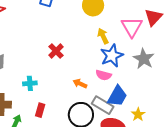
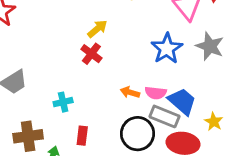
yellow arrow: (103, 36) -> (97, 29), moved, turned 84
pink semicircle: (104, 75) -> (156, 93), moved
blue trapezoid: (117, 96) -> (182, 101), turned -70

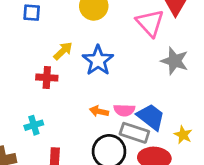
blue star: (167, 49) -> (98, 60), moved
red cross: (91, 54) -> (47, 78), moved, turned -30

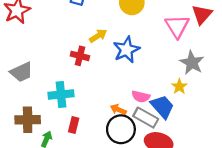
orange arrow: (99, 111) -> (118, 109), moved
cyan cross: (34, 125) -> (61, 94), size x1.5
yellow star: (183, 135) -> (179, 86), moved

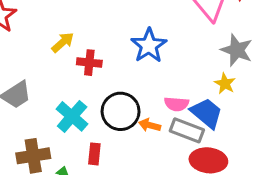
yellow arrow: (98, 36) -> (63, 42), moved
cyan cross: (61, 94) -> (72, 116), turned -35
black circle: (121, 129) -> (121, 111), moved

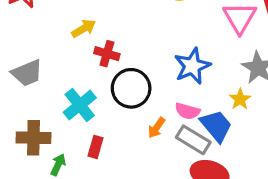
blue star: (149, 46) -> (192, 66), moved
black circle: (121, 111) -> (131, 88), moved
orange arrow: (150, 125) -> (156, 128), turned -80

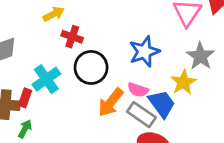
yellow star: (240, 99) -> (183, 82), size x1.4
orange arrow: (156, 128) -> (111, 102), size x1.6
red rectangle: (96, 147) -> (25, 98), moved

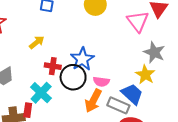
red cross: (72, 37) -> (53, 66), moved
blue star: (144, 52) -> (82, 59), moved
pink semicircle: (138, 90) -> (101, 82), moved

